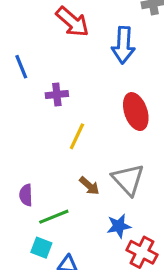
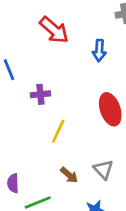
blue arrow: (123, 45) -> (99, 50), size x0.7
gray triangle: (128, 180) -> (103, 170), size x0.7

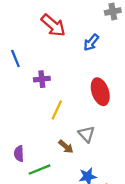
blue arrow: (99, 50) -> (91, 42), turned 36
gray triangle: (103, 170) -> (86, 134), moved

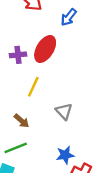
red ellipse: (100, 92) -> (45, 49), moved, turned 50
brown arrow: (66, 147) -> (22, 121), moved

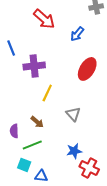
red ellipse: (45, 49) -> (87, 69), moved
purple cross: (18, 55) -> (34, 66), size x1.5

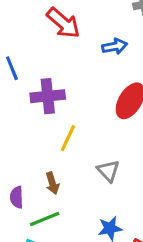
blue arrow: (77, 34) -> (115, 46), turned -140
brown arrow: (37, 122) -> (52, 183), turned 32

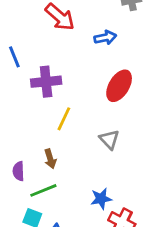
gray triangle: (108, 171) -> (109, 139), moved

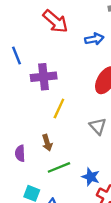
green line: (43, 190) -> (59, 167), moved
blue star: (101, 199) -> (91, 177), turned 30

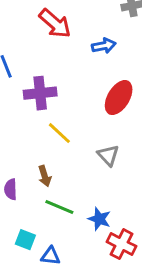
yellow line: (59, 109) -> (59, 133), turned -72
green line: (59, 167) -> (59, 207), turned 45

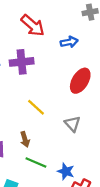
purple cross: (40, 93) -> (22, 62), moved

